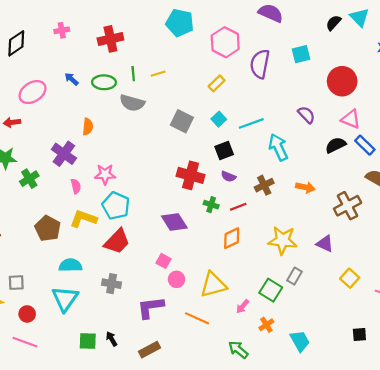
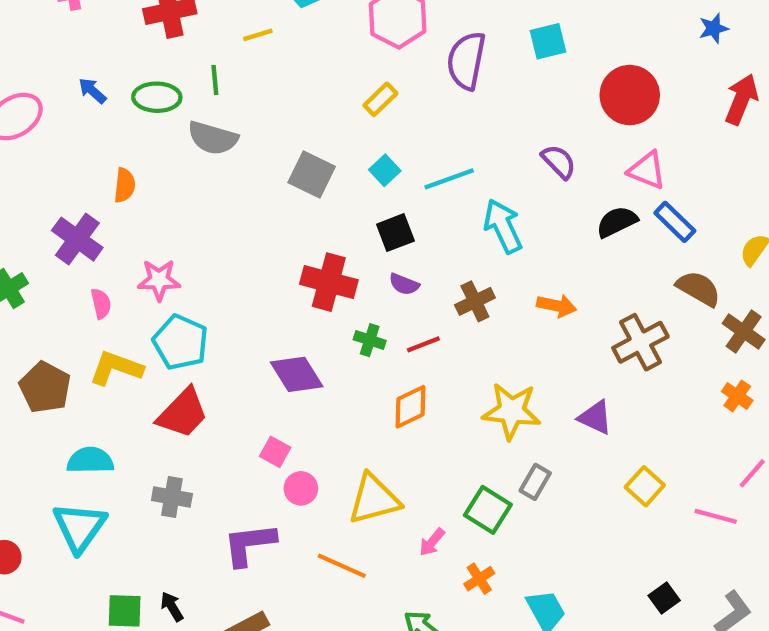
yellow line: (158, 74) -> (258, 35), moved
black square: (359, 335) -> (664, 598), turned -32

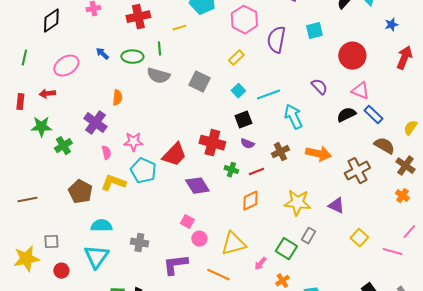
gray square: (312, 175) -> (199, 82), moved
orange arrow: (557, 306) -> (318, 154), size x1.4
red trapezoid: (183, 413) -> (174, 155), moved

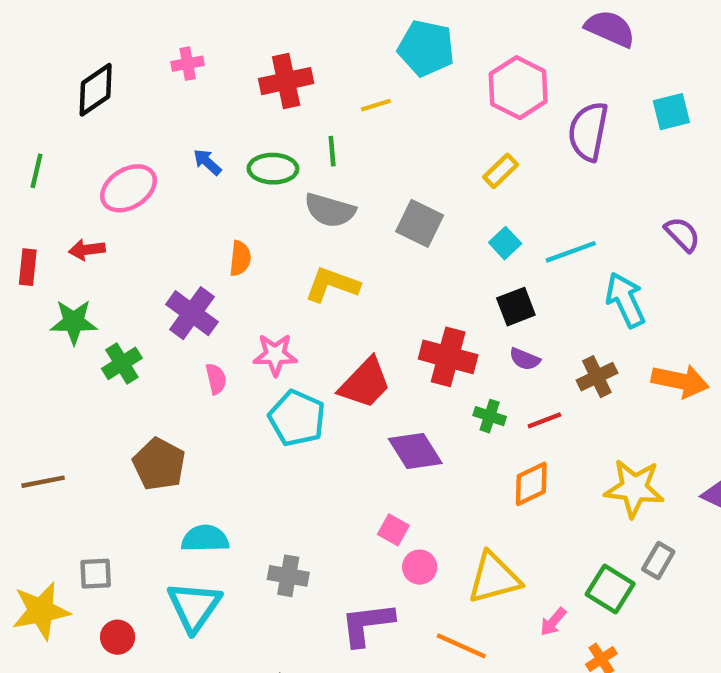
yellow L-shape: (113, 183) -> (332, 285), moved

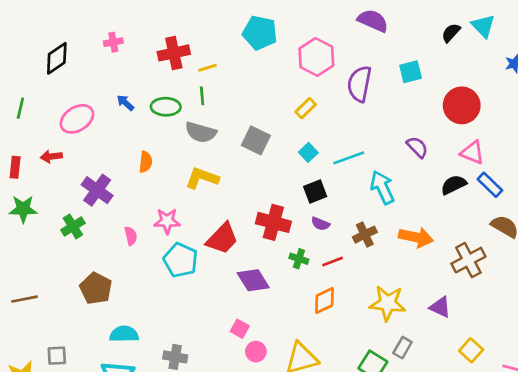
yellow line: (376, 105) -> (207, 68), moved
purple cross: (192, 313) -> (97, 190), moved
green star: (74, 322) -> (23, 209), moved

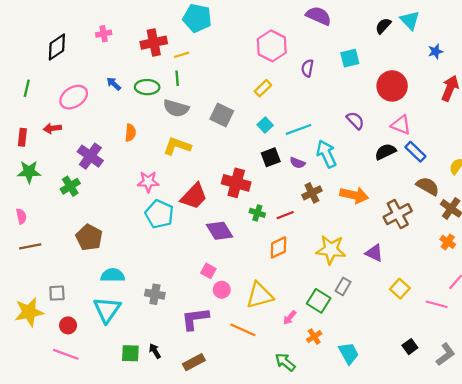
cyan pentagon: (260, 33) -> (197, 18), moved
purple semicircle: (359, 84) -> (307, 68), size x0.6
purple semicircle: (320, 224) -> (297, 163), moved
pink semicircle: (131, 236) -> (21, 216), moved

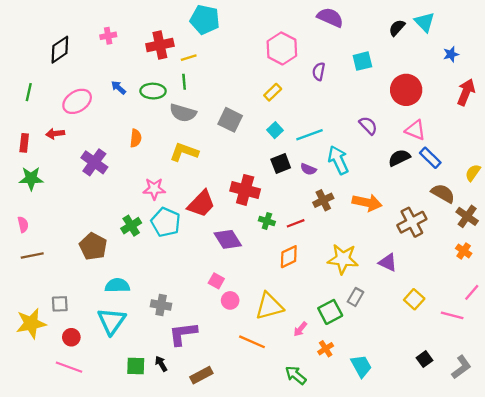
green cross: (70, 186) -> (131, 226), moved
green square: (319, 301) -> (330, 312), turned 30
purple L-shape: (195, 319) -> (183, 334), moved

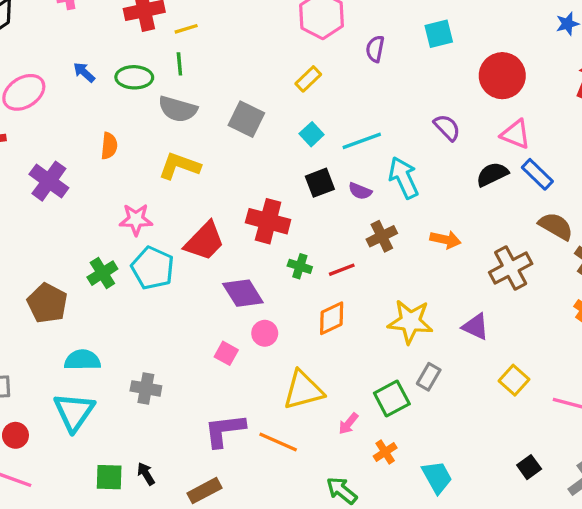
orange arrow: (367, 203) -> (445, 240), size x0.7
pink circle: (230, 300) -> (265, 333), moved
purple L-shape: (183, 334) -> (225, 430), moved

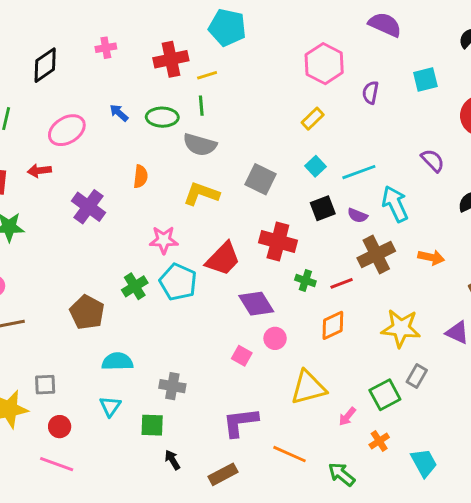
gray square: (246, 119) -> (261, 179), moved
brown cross: (382, 236) -> (376, 254), size x1.4
cyan triangle: (74, 412) -> (110, 406), size x0.6
orange line: (278, 442) -> (289, 454), moved
green square: (109, 477) -> (152, 425), moved

